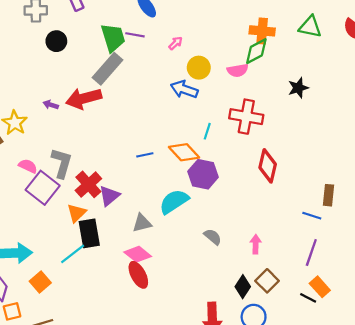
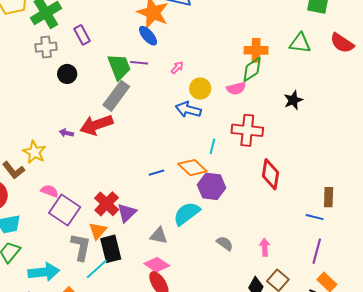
gray L-shape: (62, 163) -> (81, 247), moved
gray triangle: (142, 223) -> (159, 236), turned 30

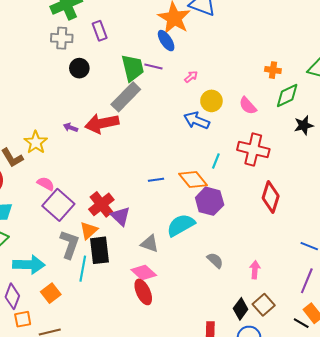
orange cross: (256, 50) -> (273, 70), size x0.7
green diamond: (252, 69) -> (287, 95), moved
pink semicircle: (236, 88) -> (248, 106), turned 54
purple triangle: (127, 213) -> (120, 216), turned -40
cyan line: (97, 269) -> (83, 269), turned -45

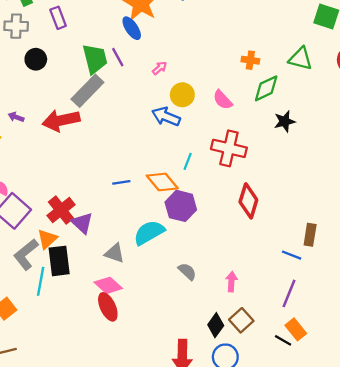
purple line: (153, 67) -> (118, 57), turned 48
purple arrow: (71, 127) -> (16, 117), moved
gray L-shape: (69, 244) -> (26, 254), turned -148

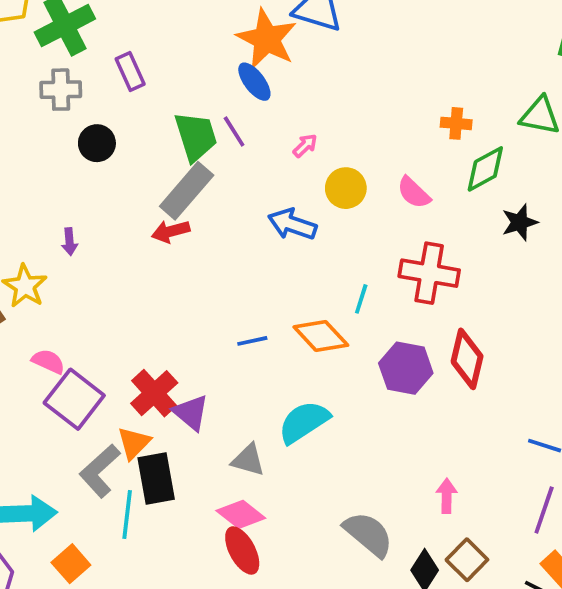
purple arrow: (16, 117) -> (70, 242), turned -112
blue arrow: (166, 117) -> (292, 224), moved
red arrow: (61, 120) -> (171, 231), moved, size x0.6
purple hexagon: (181, 206) -> (406, 368), moved
gray semicircle: (187, 271) -> (368, 534), moved, size x1.6

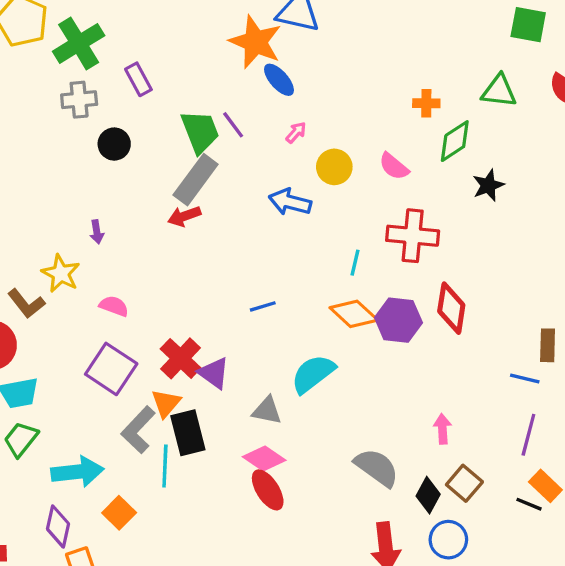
blue ellipse: (254, 82) -> (279, 80), moved
orange diamond: (321, 336) -> (354, 314), moved
pink semicircle: (48, 361) -> (114, 306), moved

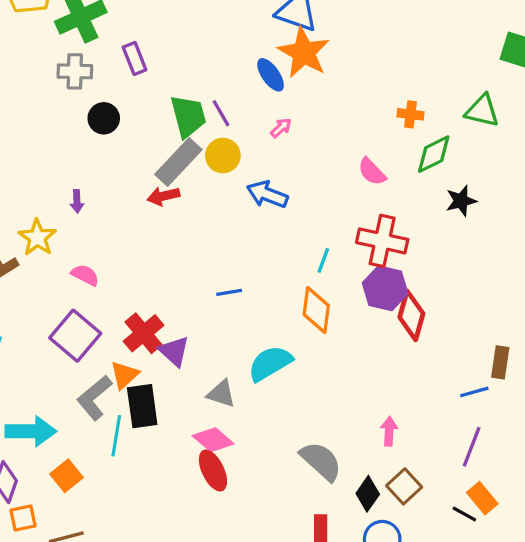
orange star: (256, 42) -> (304, 52), moved
yellow circle: (334, 167) -> (223, 156), moved
orange diamond: (354, 314) -> (316, 310), turned 48
purple hexagon: (398, 320) -> (385, 288), moved
blue line: (525, 379) -> (474, 392), turned -36

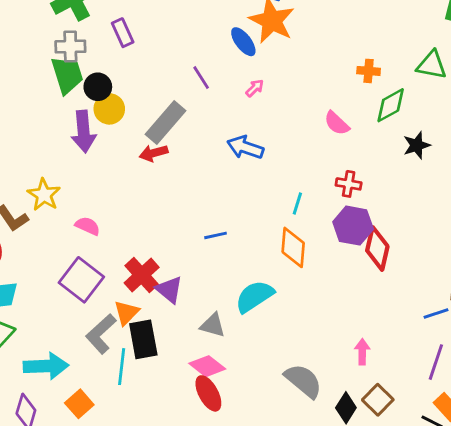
green trapezoid: (188, 116) -> (67, 75), moved
yellow circle: (223, 156) -> (109, 109), moved
purple arrow: (77, 201) -> (84, 132), moved, size x2.0
red cross: (382, 241) -> (349, 184), size x0.6

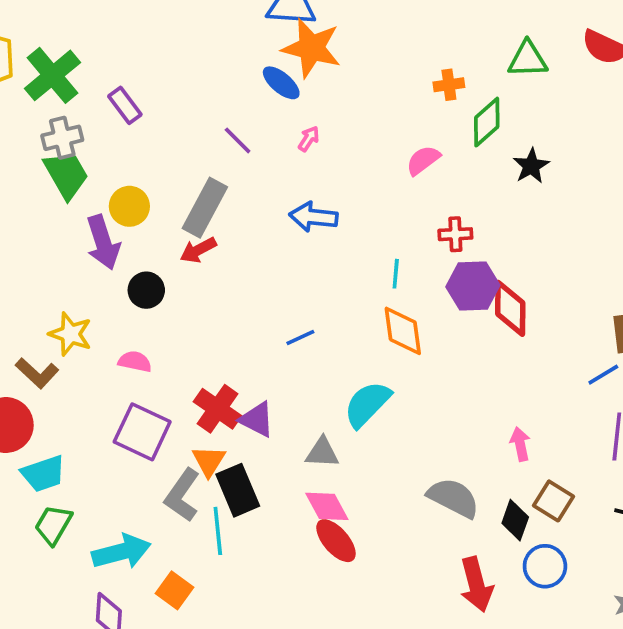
black circle: (98, 87) -> (146, 290), moved
pink semicircle: (337, 123) -> (423, 160), turned 112
pink diamond: (207, 366) -> (327, 506), turned 36

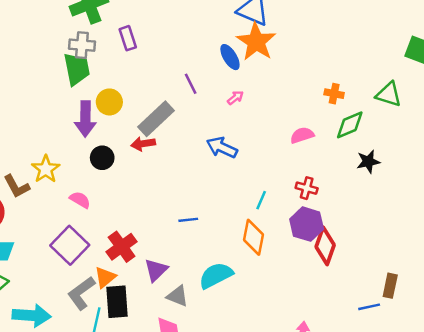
purple triangle: (257, 420) -> (156, 270), moved, turned 30

